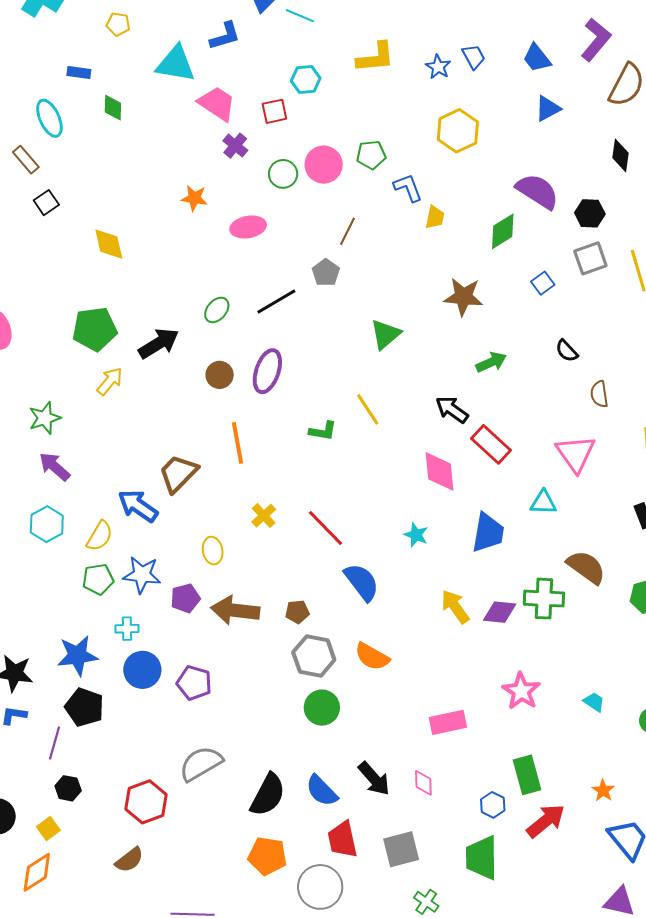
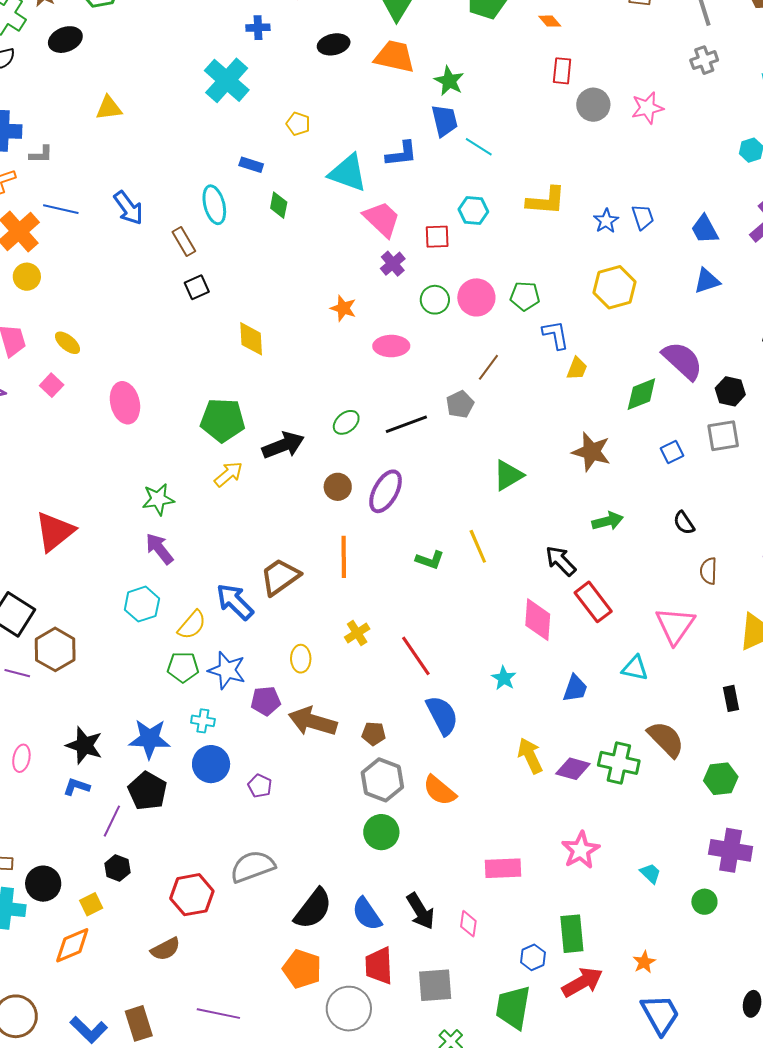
blue trapezoid: (488, 533) -> (575, 688), size x0.7
purple pentagon: (194, 683) -> (260, 786), size x0.7

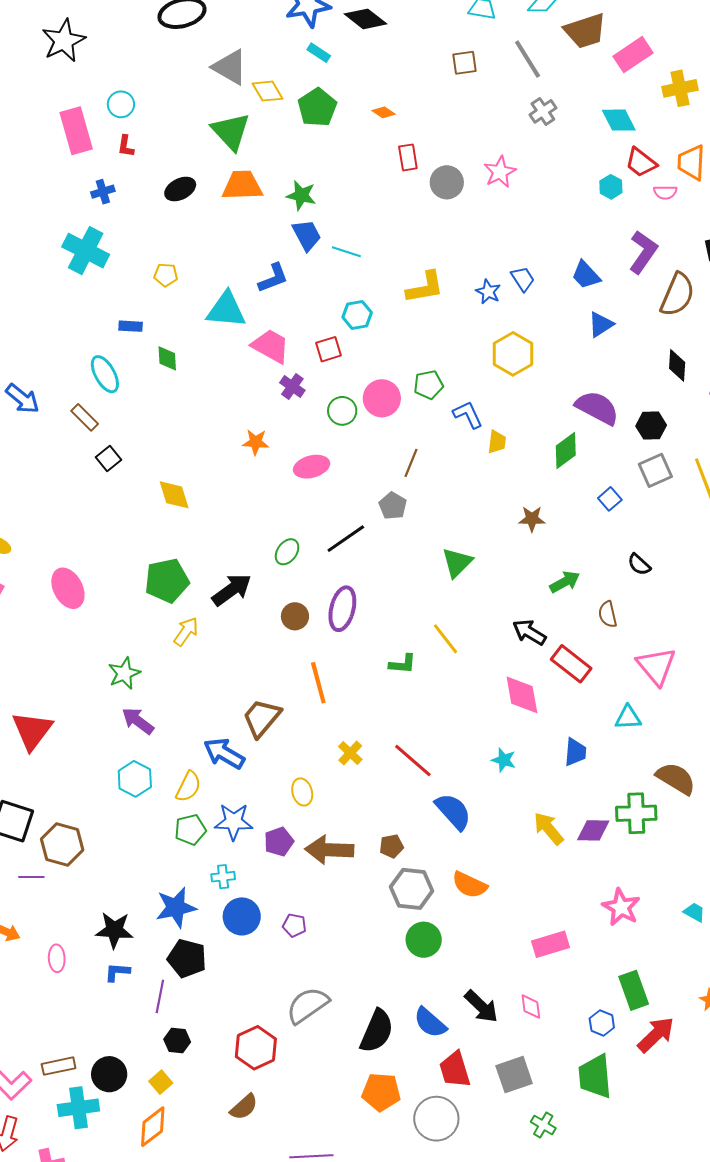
brown star: (591, 452) -> (532, 519), size x0.7
brown semicircle: (709, 571) -> (608, 614), moved

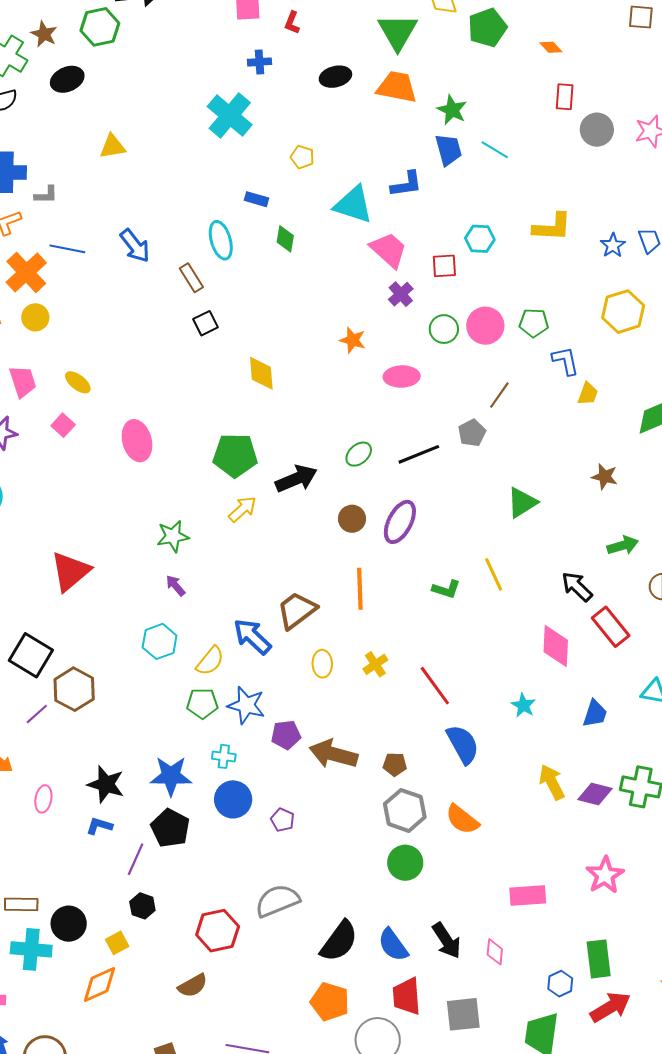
cyan line: (346, 252) -> (495, 150), moved
purple arrow: (138, 721) -> (176, 586), size x0.7
yellow ellipse: (302, 792) -> (322, 664), moved
purple line: (31, 877) -> (37, 714), turned -55

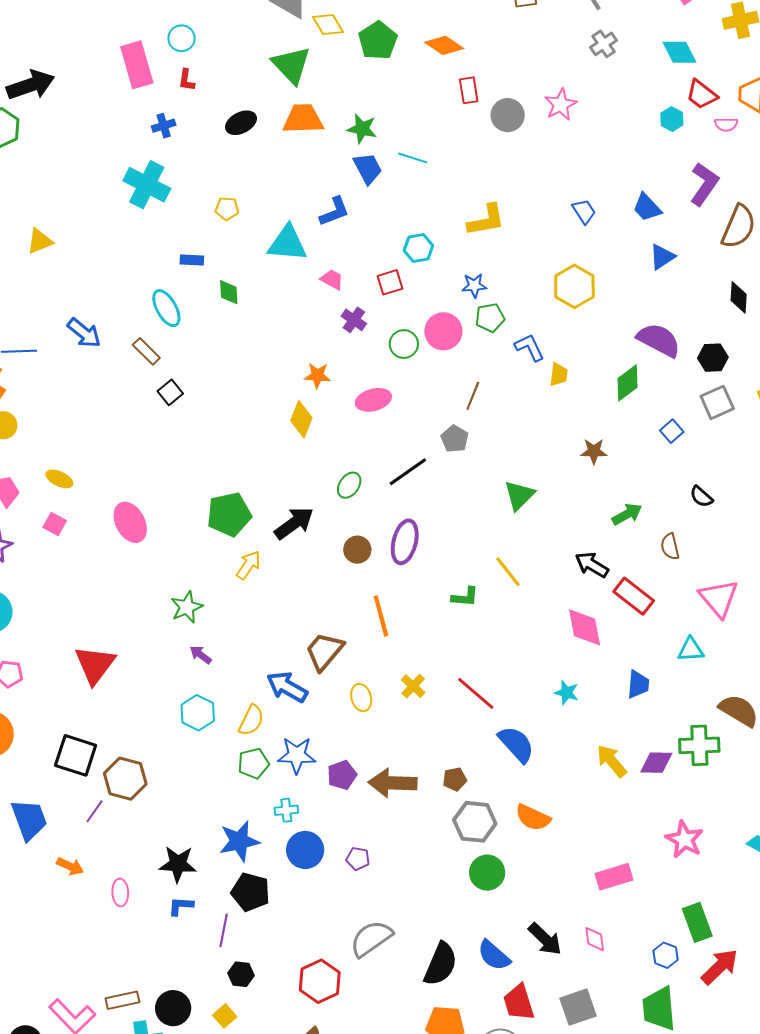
orange diamond: (551, 47) -> (444, 45), size x1.6
blue star: (613, 245) -> (474, 286), moved, turned -30
pink trapezoid: (389, 250) -> (332, 279), size x0.6
yellow diamond: (261, 373) -> (301, 419), moved, turned 39

